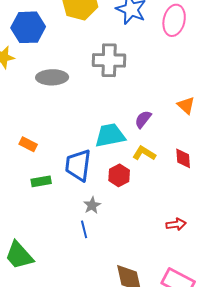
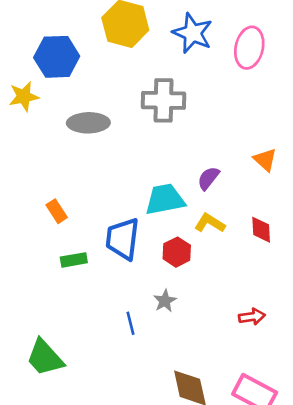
orange rectangle: (28, 144) -> (57, 211), turned 30
gray star: (92, 205) -> (165, 301), moved

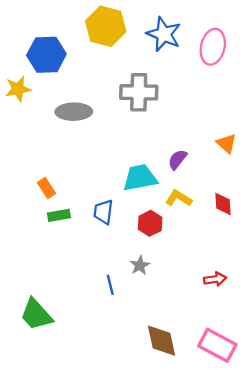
blue trapezoid: (123, 239) -> (103, 212), size x0.7
green rectangle: (74, 260) -> (59, 215), moved

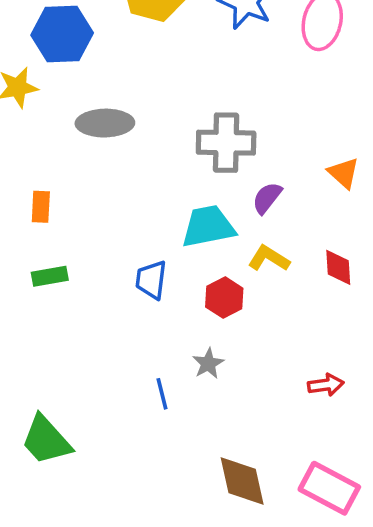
gray cross: (139, 92) -> (226, 143), moved
orange rectangle: (46, 188) -> (41, 207), moved, turned 36
green rectangle: (59, 215) -> (50, 276), moved

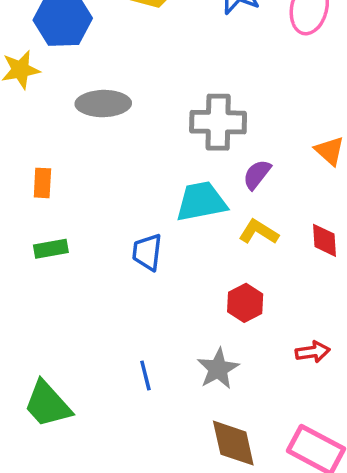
red hexagon: (224, 298) -> (245, 303), moved
gray star: (208, 363) -> (218, 369), moved, size x1.4
blue line: (162, 394) -> (145, 375), moved

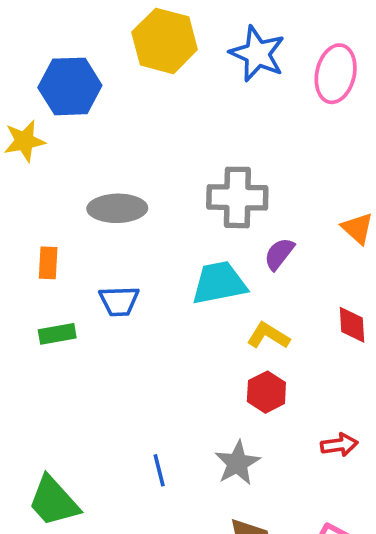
gray ellipse: (103, 104) -> (117, 208), moved
yellow L-shape: (259, 232) -> (268, 336), moved
blue trapezoid: (147, 252) -> (119, 301), moved, turned -99

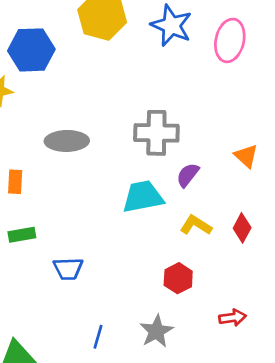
blue trapezoid: (119, 301) -> (68, 269), moved
red diamond: (352, 325) -> (242, 228), turned 32
yellow L-shape: (268, 336) -> (196, 225), moved
blue line: (159, 470) -> (98, 337), turned 30

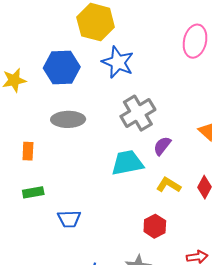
blue star: (171, 25) -> (118, 62), moved
blue hexagon: (31, 50) -> (62, 68), moved
gray cross: (156, 133) -> (138, 113), turned -32

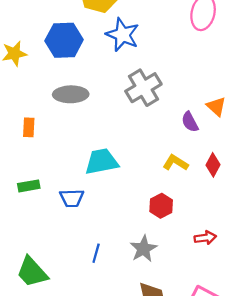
purple semicircle: (162, 146) -> (190, 122), moved, turned -66
cyan trapezoid: (127, 163) -> (102, 162), moved
green rectangle: (33, 192) -> (29, 186), moved

